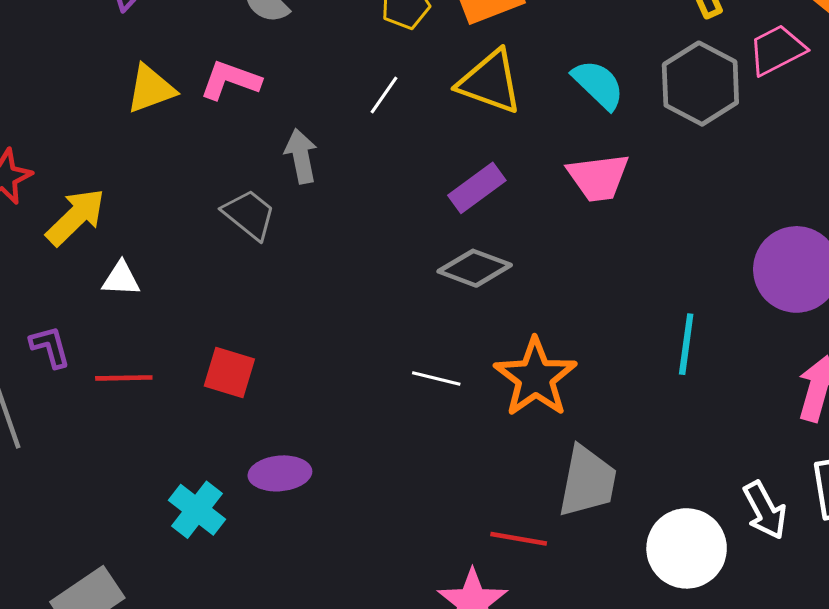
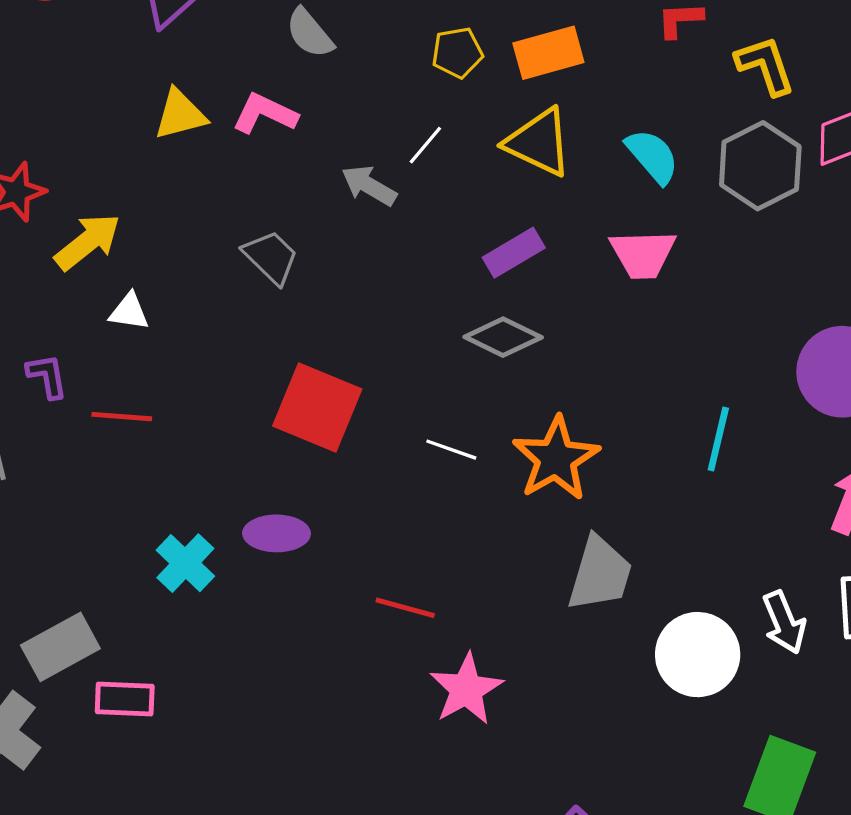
gray arrow: (301, 156) -> (369, 186), moved, turned -54
red square: (229, 373) -> (317, 407), moved, size x1.6
red line: (519, 539) -> (405, 608), moved

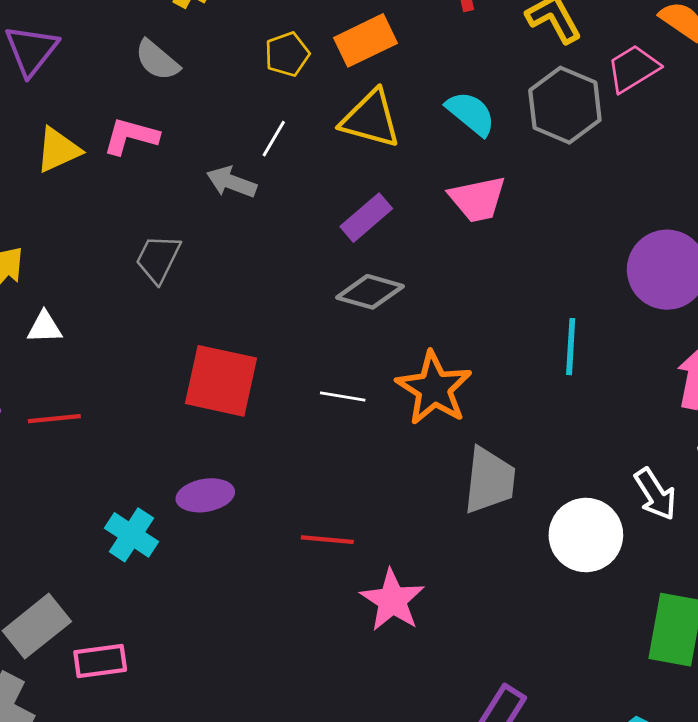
gray trapezoid: (271, 257) -> (158, 259), turned -98

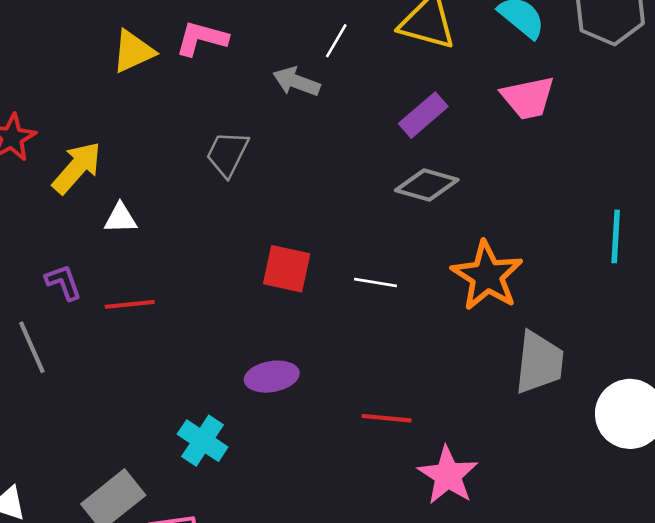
red square: (221, 381) -> (287, 269), size x0.7
white line: (343, 397) -> (375, 282), moved
cyan cross: (131, 535) -> (203, 441), moved

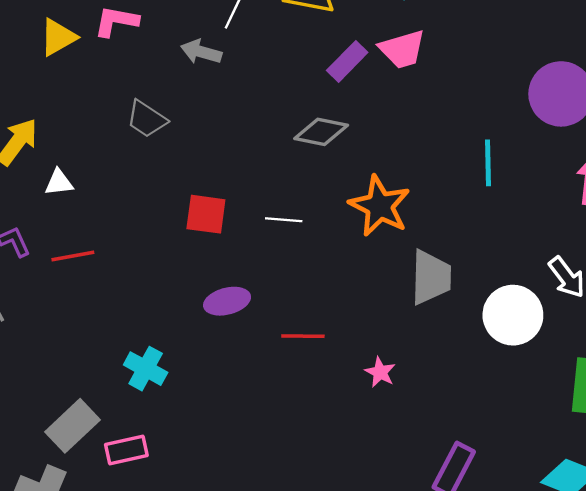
purple rectangle: (423, 115) -> (347, 61), moved
gray trapezoid: (227, 154) -> (147, 119), turned -78
purple ellipse: (272, 377) -> (227, 301), moved
pink star: (448, 475) -> (380, 372), moved, size x0.6

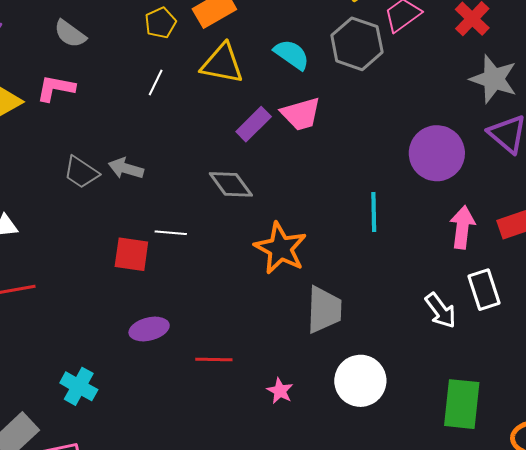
gray arrow: (201, 52) -> (126, 168), moved
gray diamond: (321, 132) -> (231, 184), turned 42
white line: (284, 220) -> (171, 233), moved
white circle: (513, 315) -> (360, 381), moved

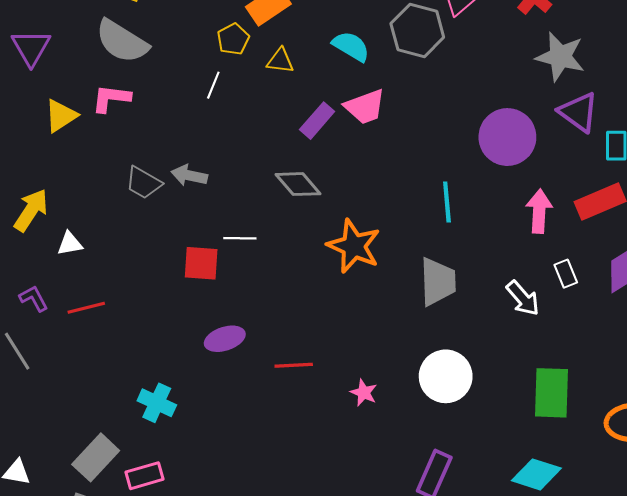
yellow pentagon: (160, 23) -> (233, 39), moved
gray semicircle: (70, 34) -> (122, 41), size x1.6
yellow triangle: (222, 64) -> (280, 61), size x0.6
white rectangle: (484, 290) -> (566, 274), size x0.7
gray trapezoid: (324, 310) -> (438, 282), moved

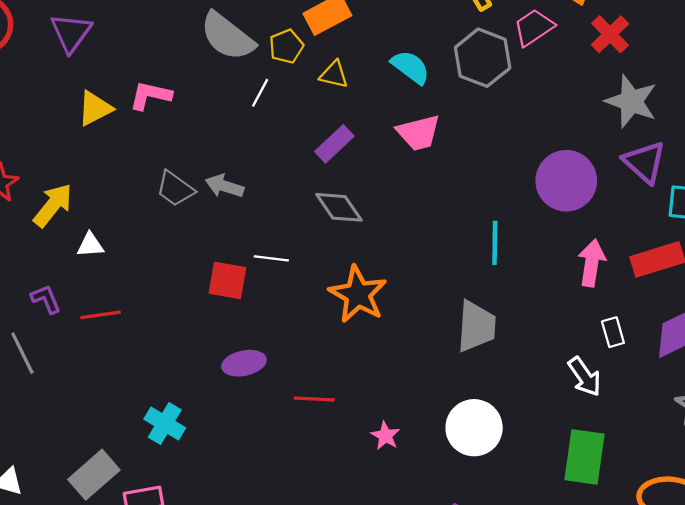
gray semicircle: (122, 41) -> (227, 36), moved
purple rectangle: (317, 121) -> (334, 144), moved
orange star: (354, 246) -> (358, 294), moved
white arrow: (523, 298) -> (585, 377), moved

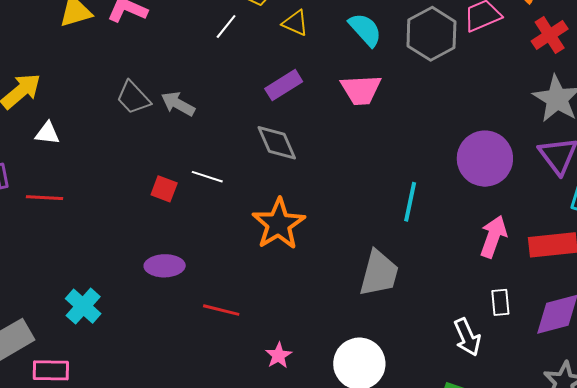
red square: (227, 280) -> (164, 189), size x0.7

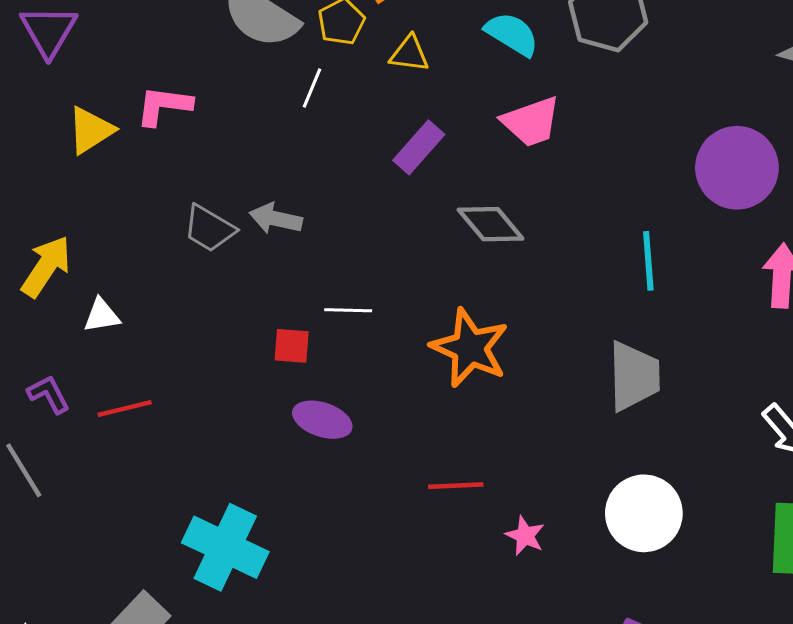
gray diamond: (277, 143) -> (491, 224), moved
purple ellipse: (165, 266) -> (322, 420), moved, turned 36
cyan cross: (83, 306) -> (225, 547), size x1.5
red line: (221, 310) -> (456, 486), moved

